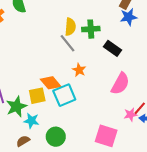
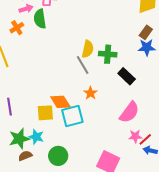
green star: (16, 107) -> (19, 139), moved
pink star: (130, 115) -> (135, 136), moved

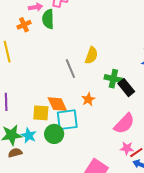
green cross: (108, 54) -> (113, 79), moved
gray line: (83, 65) -> (70, 69), moved
green circle: (58, 156) -> (54, 134), moved

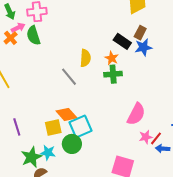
orange cross: (24, 25) -> (11, 38), moved
black rectangle: (126, 88) -> (122, 41), moved
orange star: (88, 99) -> (112, 58), moved

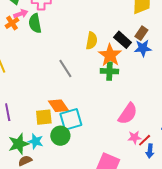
yellow semicircle: (85, 58) -> (92, 41), moved
orange star: (112, 58) -> (110, 55), size x1.6
blue arrow: (163, 149) -> (150, 151), turned -96

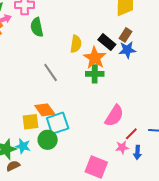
green semicircle: (35, 23) -> (37, 27), moved
pink star: (134, 137) -> (122, 147), moved
red line: (145, 140) -> (131, 134), moved

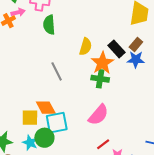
pink semicircle: (114, 116) -> (98, 115), moved
red line: (131, 134) -> (103, 144), moved
cyan star: (23, 146) -> (30, 143), moved

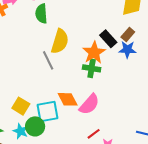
yellow semicircle: (86, 47) -> (60, 41), moved, size x1.4
orange diamond: (46, 108) -> (68, 99), moved
yellow square: (30, 118) -> (21, 106), turned 30

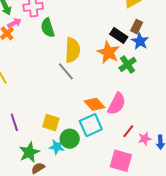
blue star: (127, 50) -> (140, 41), turned -30
green cross: (92, 68) -> (128, 64), moved, turned -30
cyan square: (47, 112) -> (91, 125), moved

